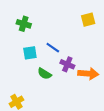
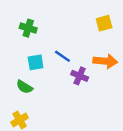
green semicircle: (44, 74) -> (24, 87), moved
orange arrow: (88, 74) -> (105, 61), moved

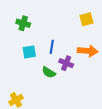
blue line: (62, 56) -> (52, 47), turned 64
green semicircle: (24, 87) -> (49, 72), moved

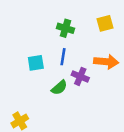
green cross: (23, 23) -> (65, 28), moved
green semicircle: (49, 72) -> (59, 88), turned -72

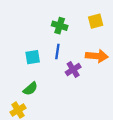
purple cross: (80, 76) -> (73, 70), turned 35
green semicircle: (59, 88) -> (30, 89), moved

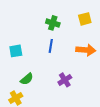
cyan square: (33, 57) -> (16, 51), moved
purple cross: (73, 70) -> (65, 80), moved

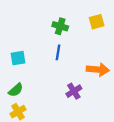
orange arrow: (86, 50) -> (98, 70), moved
green semicircle: (27, 79) -> (16, 90), moved

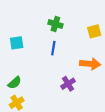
yellow square: (97, 22) -> (94, 31), moved
cyan square: (18, 58) -> (17, 43), moved

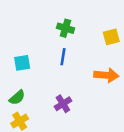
cyan square: (17, 43) -> (22, 63), moved
purple cross: (68, 84) -> (63, 104), moved

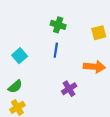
cyan square: (22, 63) -> (20, 56), turned -32
purple cross: (63, 104) -> (69, 89), moved

